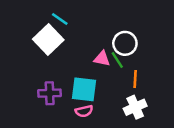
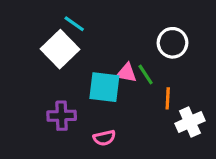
white circle: (125, 43) -> (173, 43), moved
cyan square: (84, 89) -> (104, 87), moved
white cross: (135, 107) -> (190, 122), moved

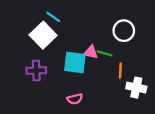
green line: (146, 74) -> (104, 53), turned -42
purple cross: (62, 116) -> (36, 70), moved
white cross: (190, 122) -> (136, 88), turned 36

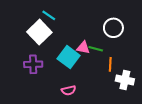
cyan square: (75, 62) -> (69, 57), turned 30

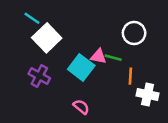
cyan line: (49, 15) -> (32, 18), moved
purple cross: (33, 64) -> (39, 76), turned 30
pink semicircle: (69, 90) -> (81, 107), turned -128

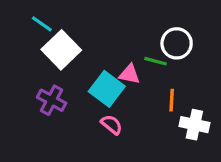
green line: (113, 58) -> (155, 61), moved
pink semicircle: (81, 107) -> (112, 125), moved

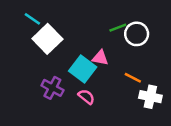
green line: (155, 61) -> (118, 28), moved, turned -36
purple cross: (52, 100) -> (52, 88), moved
orange line: (172, 100) -> (133, 78), turned -66

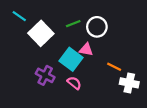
cyan line: (32, 19) -> (19, 16), moved
green line: (118, 28) -> (73, 24), moved
white circle: (137, 34) -> (97, 27), moved

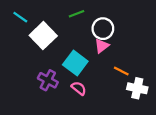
green line: (73, 24) -> (76, 14), moved
pink triangle: (86, 50) -> (102, 46), moved, turned -48

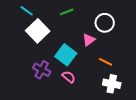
cyan line: (20, 17) -> (27, 11), moved
white circle: (103, 29) -> (105, 23), moved
white cross: (137, 88) -> (112, 84), moved

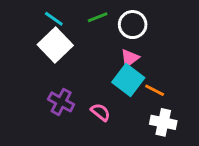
cyan line: (27, 11) -> (54, 19), moved
white circle: (105, 23) -> (133, 25), moved
cyan square: (66, 55) -> (128, 80), moved

